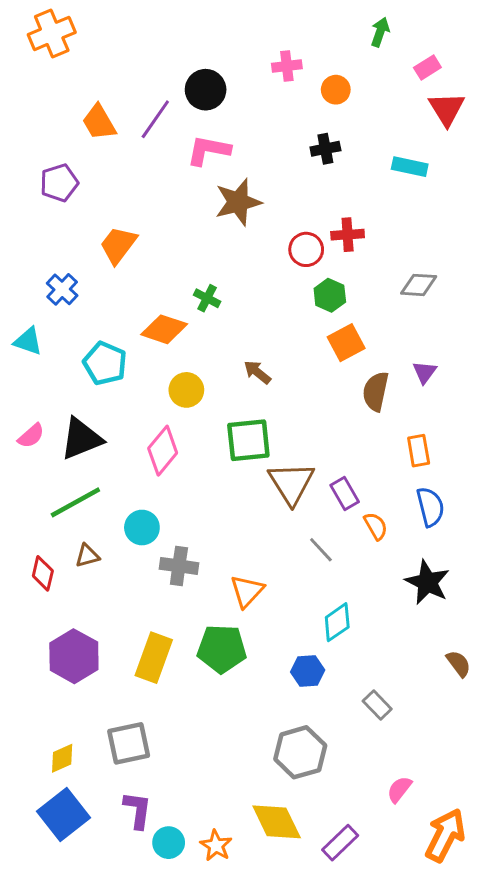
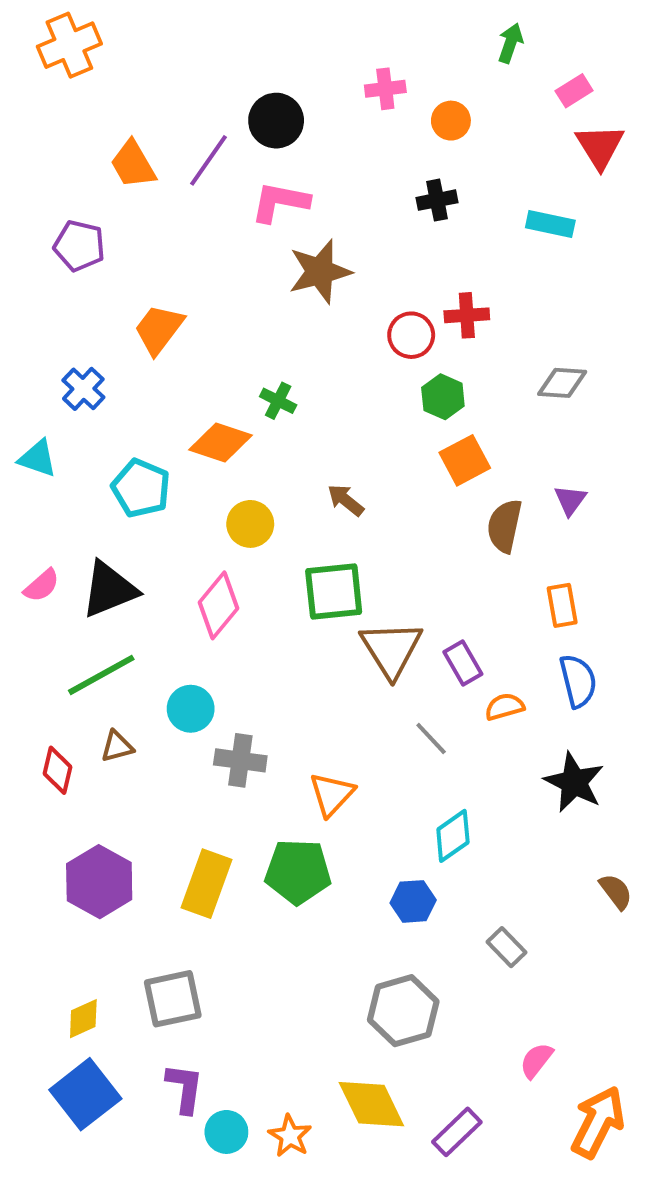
purple pentagon: (59, 183) -> (79, 246), turned 30
orange semicircle: (376, 526) -> (505, 707), turned -76

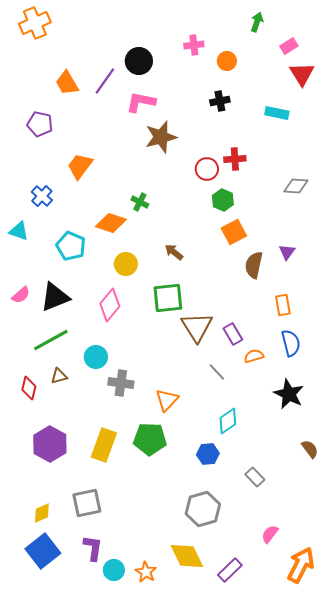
gray diamond: (562, 383) -> (296, 186), moved

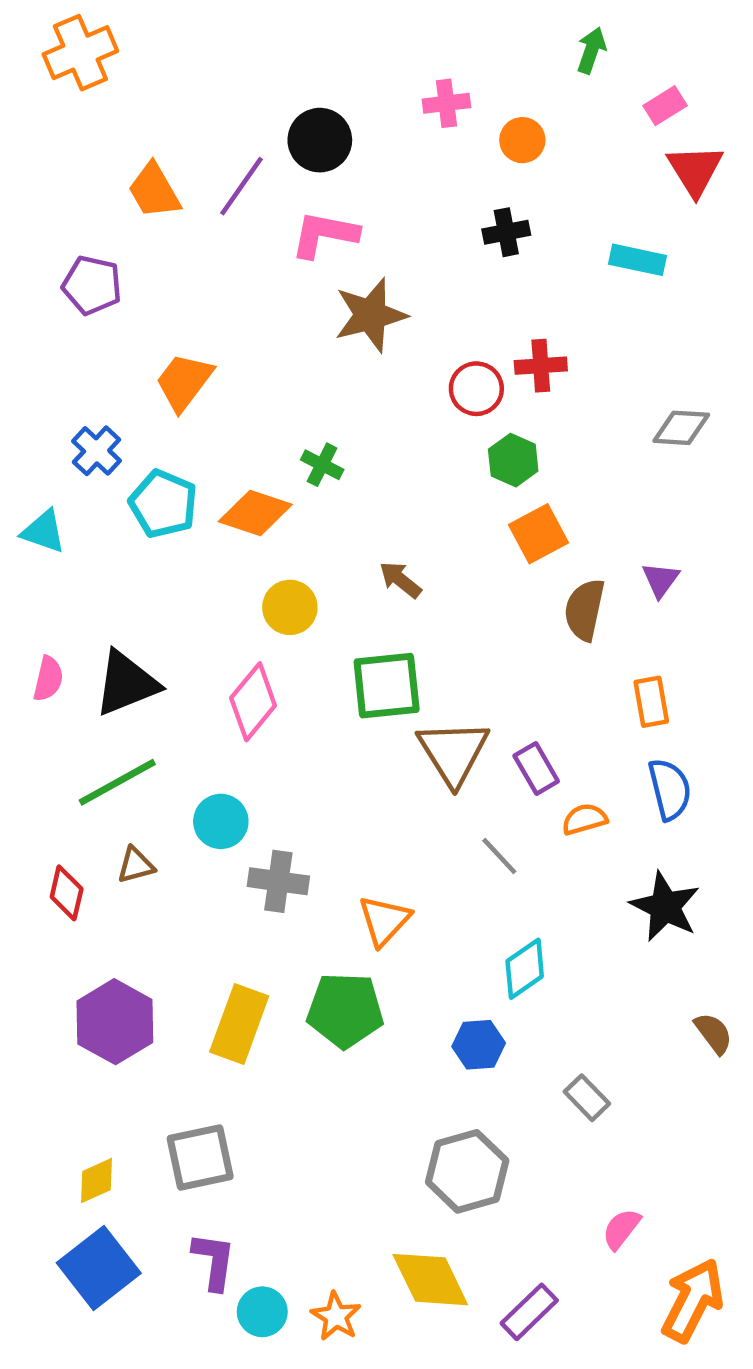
cyan pentagon: (71, 246) -> (163, 504), moved
pink semicircle: (21, 295) -> (48, 679), turned -36

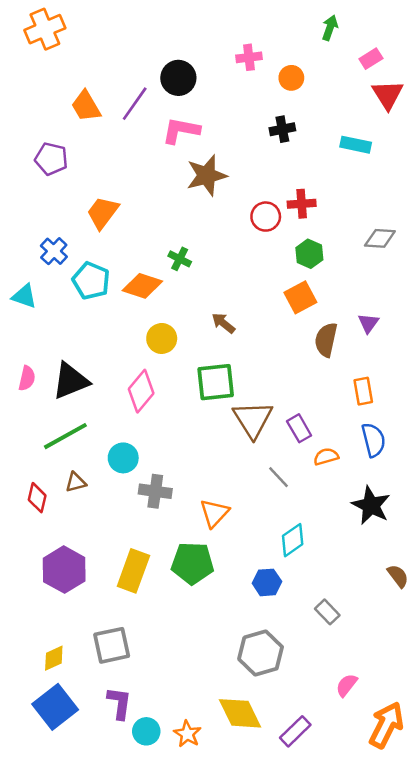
green hexagon: (513, 460) -> (309, 254), moved

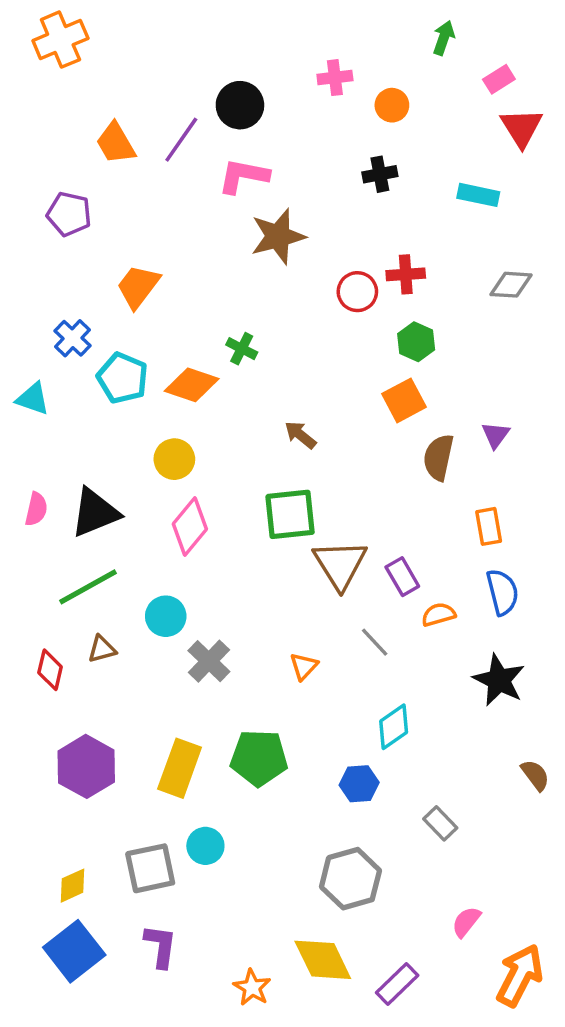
gray diamond: (380, 238) -> (511, 285), moved
yellow circle: (162, 338) -> (174, 459), moved
gray cross: (155, 491) -> (209, 661), turned 36
orange triangle: (214, 513) -> (304, 666), moved, size x0.7
cyan circle: (146, 731) -> (205, 846), moved

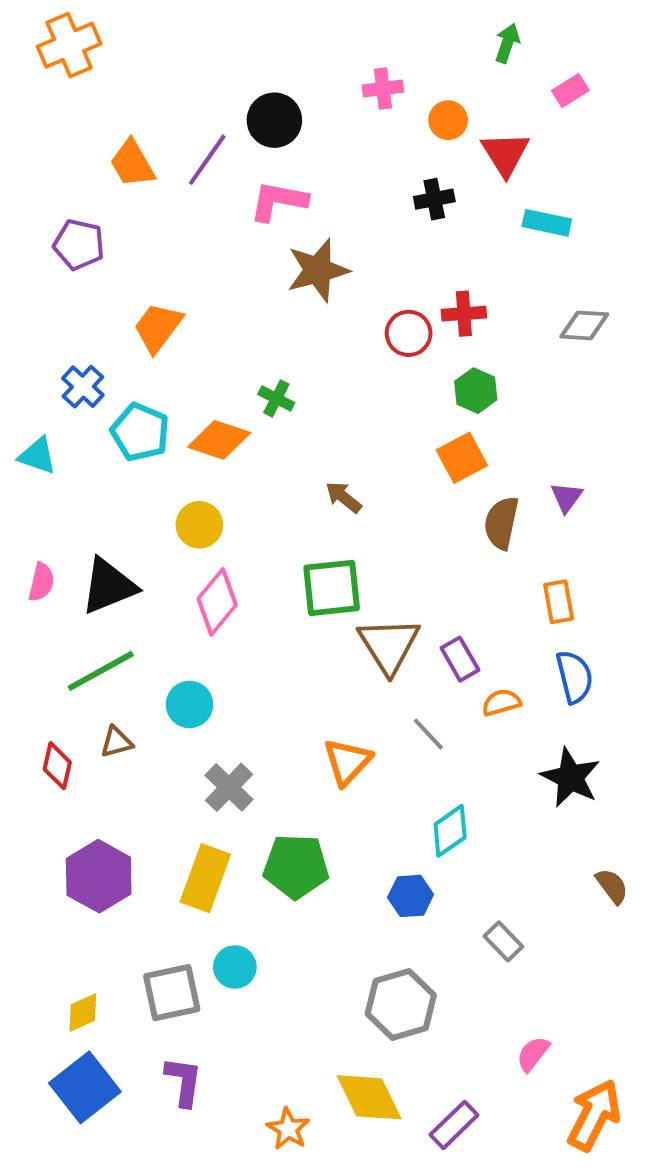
red triangle: (521, 128) -> (505, 154), moved
gray cross: (209, 661) -> (229, 787), moved
orange triangle: (304, 666) -> (347, 762), size x1.5

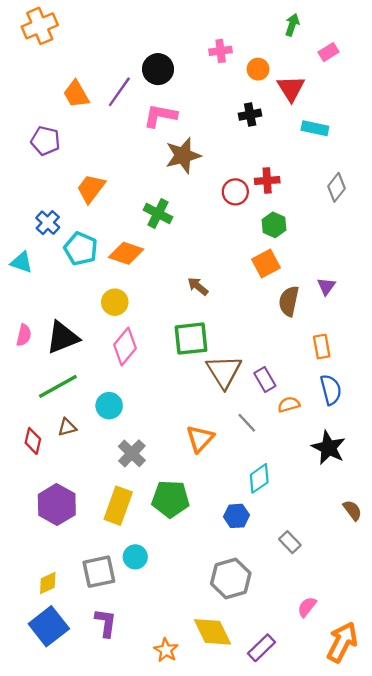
gray diamond: (584, 325) -> (337, 187), turned -56
green cross: (276, 398) -> (158, 213), moved, size x1.4

